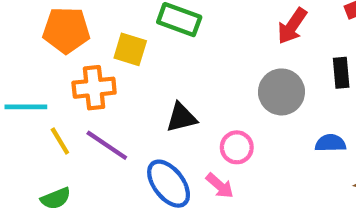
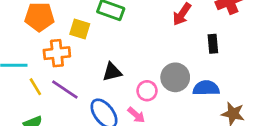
gray circle: (281, 92) -> (175, 77), moved
blue semicircle: (330, 143) -> (206, 88), size x1.4

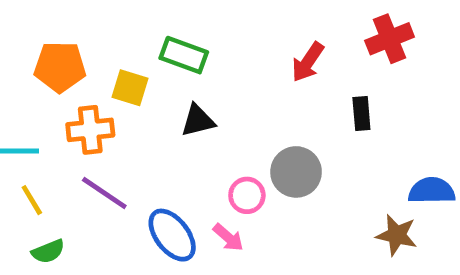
black triangle: (112, 72) -> (198, 121), moved
yellow line: (35, 87) -> (32, 200), moved
blue semicircle: (206, 88) -> (432, 191), moved

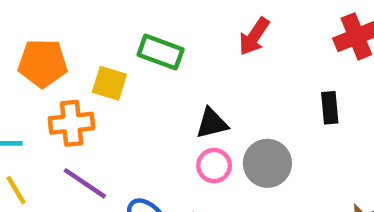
red arrow: (308, 62) -> (254, 36), moved
black triangle: (198, 121) -> (212, 123), moved
pink circle: (247, 195) -> (214, 166), moved

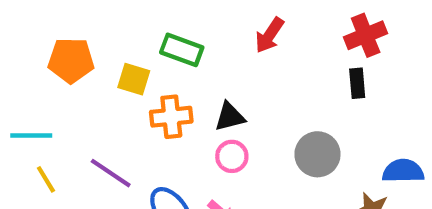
black rectangle: (330, 108) -> (357, 83), moved
orange cross: (72, 123) -> (171, 117), moved
gray circle: (267, 163) -> (317, 154), moved

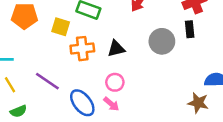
gray circle: (317, 154) -> (162, 41), moved
pink circle: (232, 156) -> (115, 82), moved

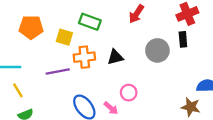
purple line: (47, 81) -> (58, 72), moved, turned -45
pink circle: (115, 82) -> (129, 93), moved

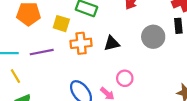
purple line: (58, 72) -> (42, 52), moved

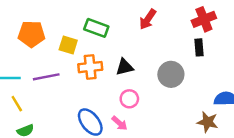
gray circle: (153, 37) -> (171, 74), moved
pink circle: (125, 78) -> (129, 99), moved

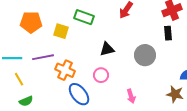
orange cross: (90, 67) -> (65, 70), moved, turned 30
pink circle: (129, 99) -> (101, 75), moved
pink arrow: (120, 123) -> (131, 96), moved, turned 32

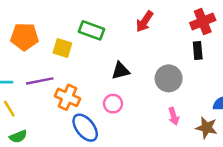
pink arrow: (131, 96) -> (174, 116), moved

